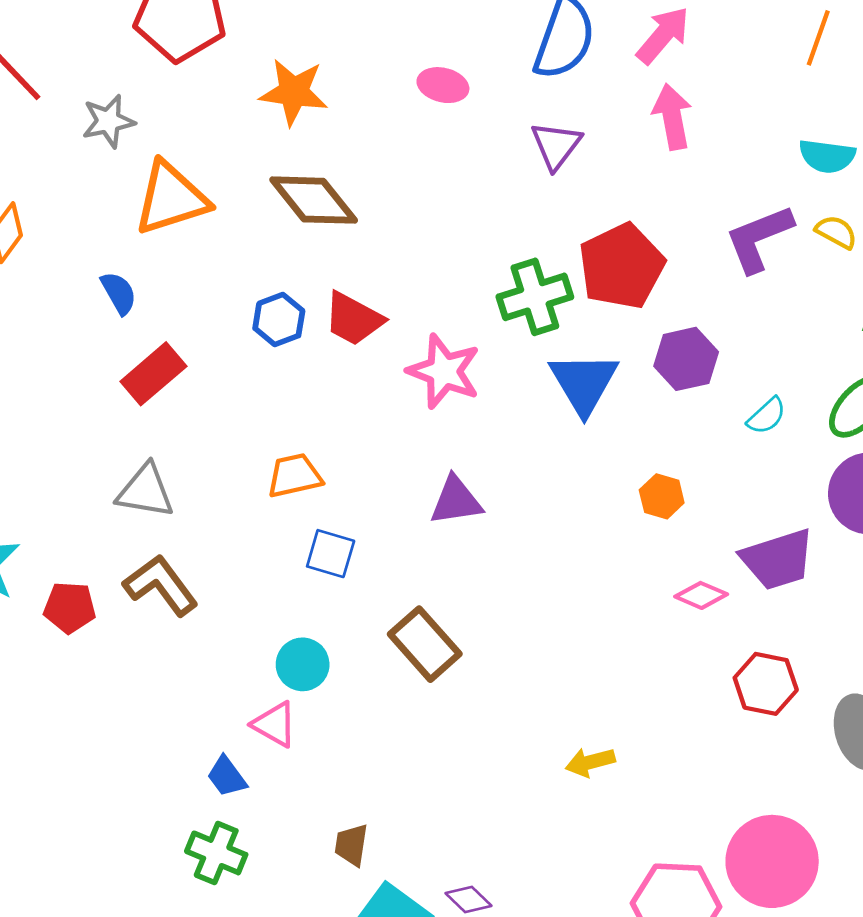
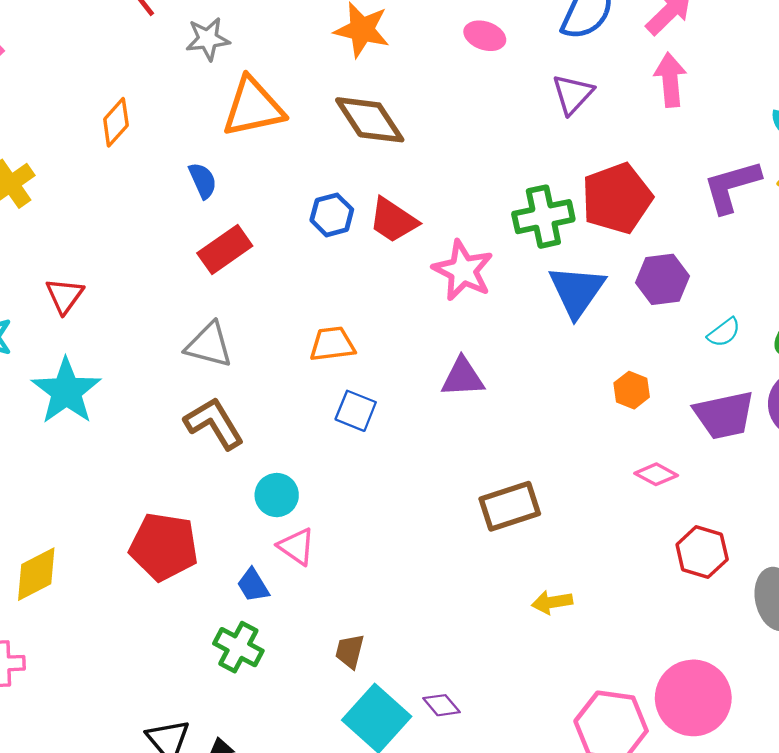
purple trapezoid: (778, 559) -> (724, 415), moved
red pentagon: (70, 607) -> (164, 547), moved, size x1.6
brown rectangle: (425, 644) -> (510, 506), moved, turned -72
cyan circle: (303, 664) -> (277, 495), moved

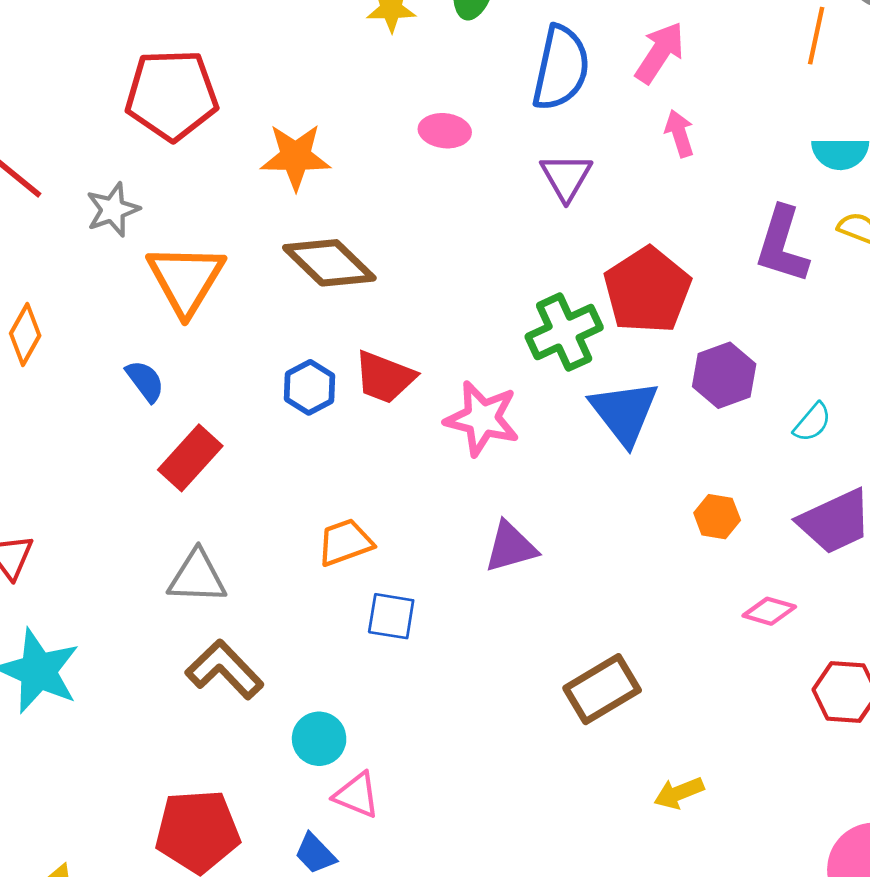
pink arrow: (670, 80) -> (679, 133), size x0.7
orange triangle: (253, 107) -> (186, 279), turned -34
purple L-shape: (732, 186) -> (782, 245), turned -44

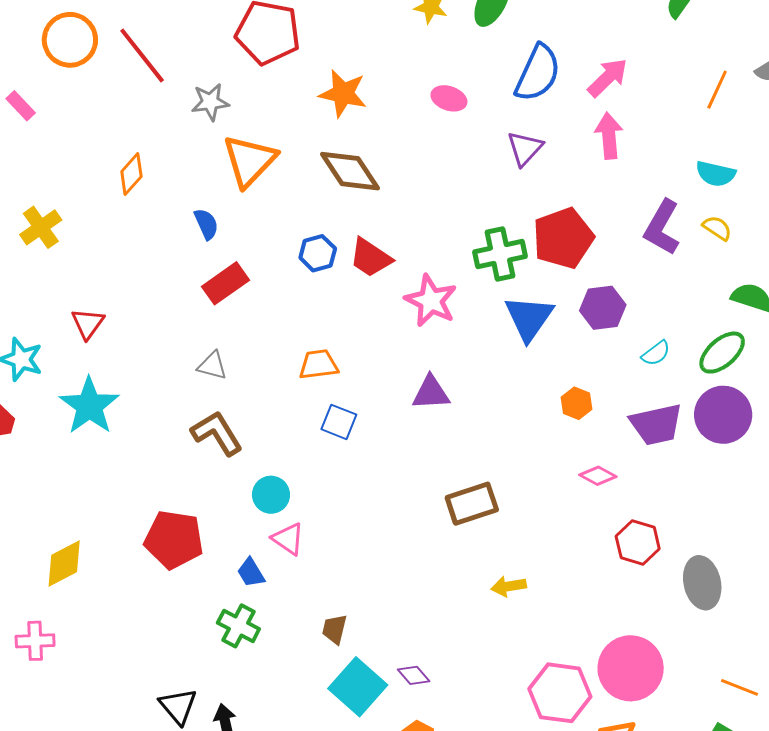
pink arrow: (679, 133) -> (609, 136), size x1.4
gray triangle: (197, 577) -> (212, 366), size x0.7

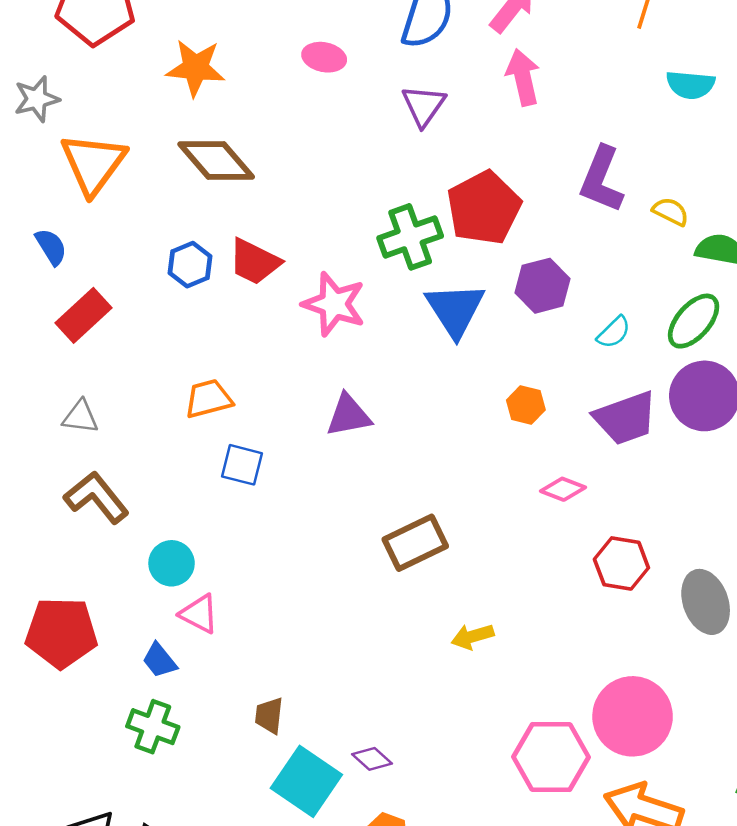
cyan semicircle: (716, 174) -> (690, 85), moved
yellow semicircle: (717, 228) -> (671, 212), moved

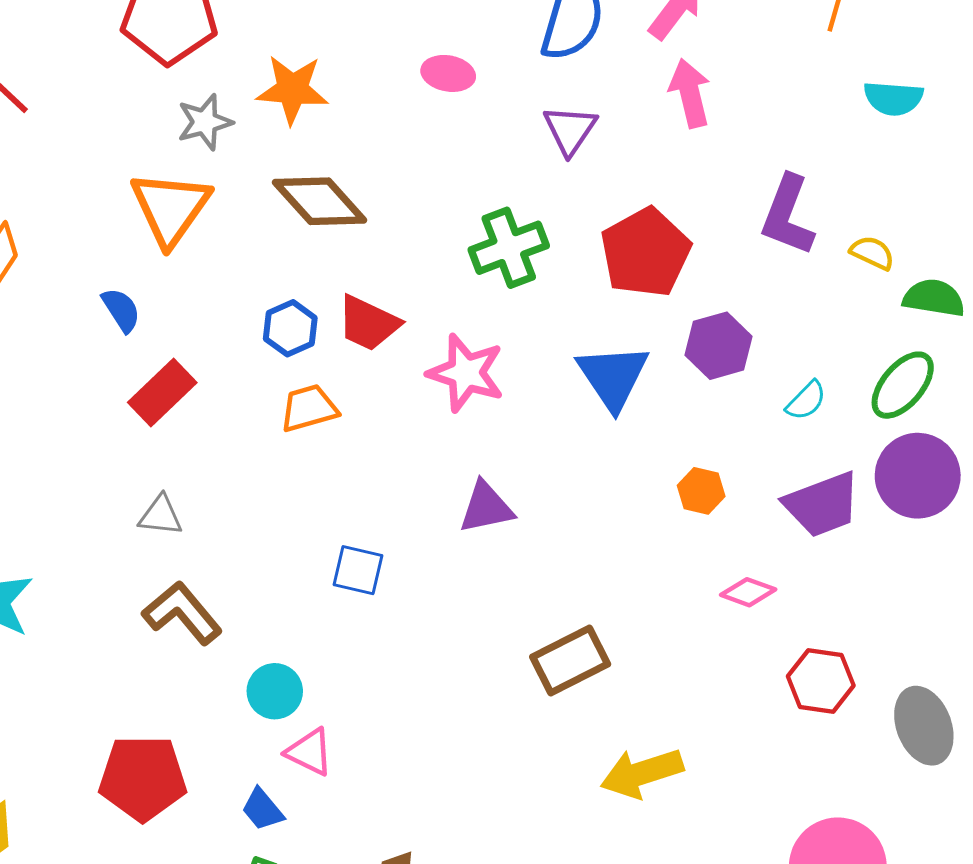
gray star: (37, 99) -> (205, 122), moved
green cross: (410, 237) -> (509, 248), moved
orange trapezoid: (208, 399) -> (309, 408), moved
yellow arrow: (473, 636) -> (642, 773), size x1.6

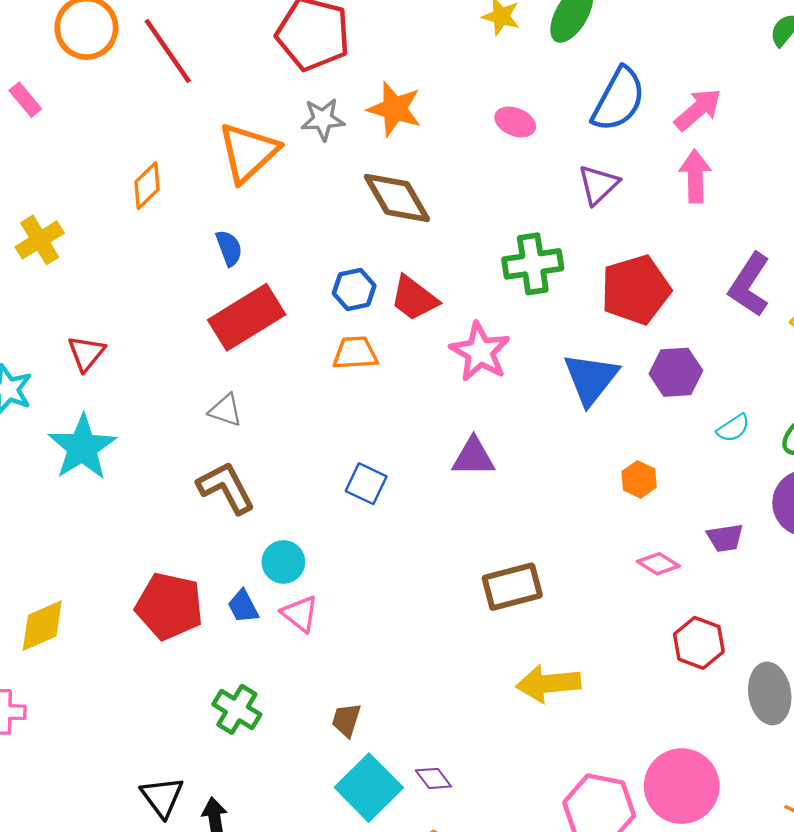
orange triangle: (170, 208) -> (248, 152), moved
red rectangle: (162, 392) -> (247, 317), size x1.4
purple trapezoid: (822, 504) -> (725, 538), moved, size x0.6
blue trapezoid: (262, 809) -> (243, 606), moved

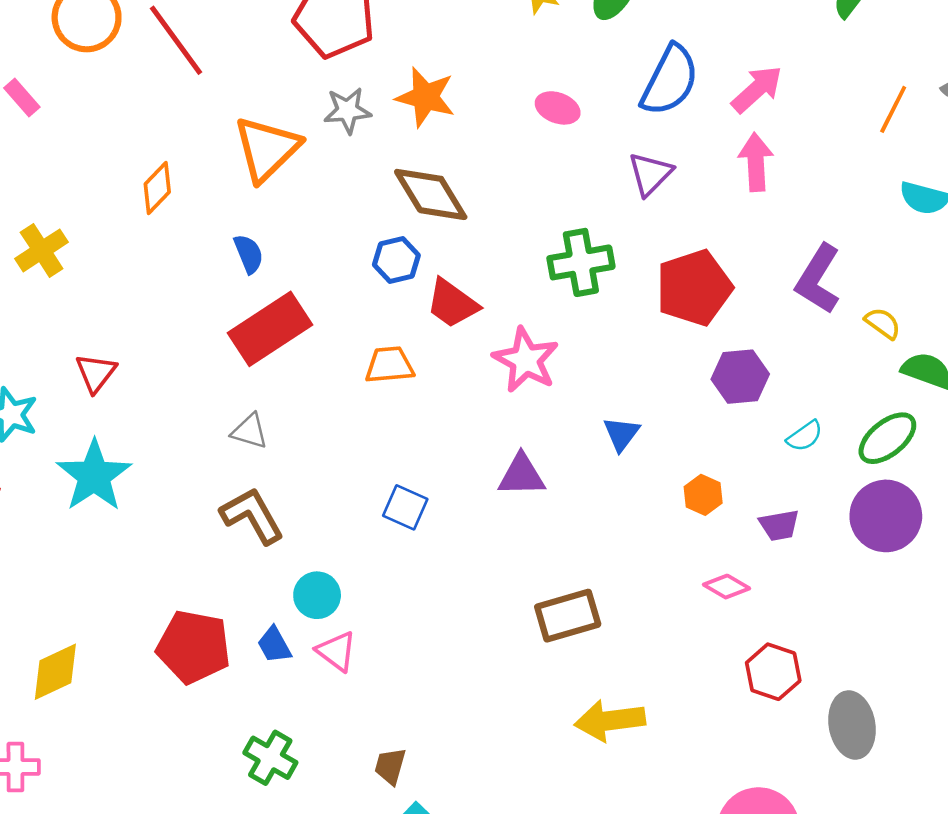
blue hexagon: (354, 289) -> (396, 260), moved
blue triangle: (591, 379) -> (621, 434), moved, size x0.6
purple trapezoid: (725, 538) -> (779, 525), moved

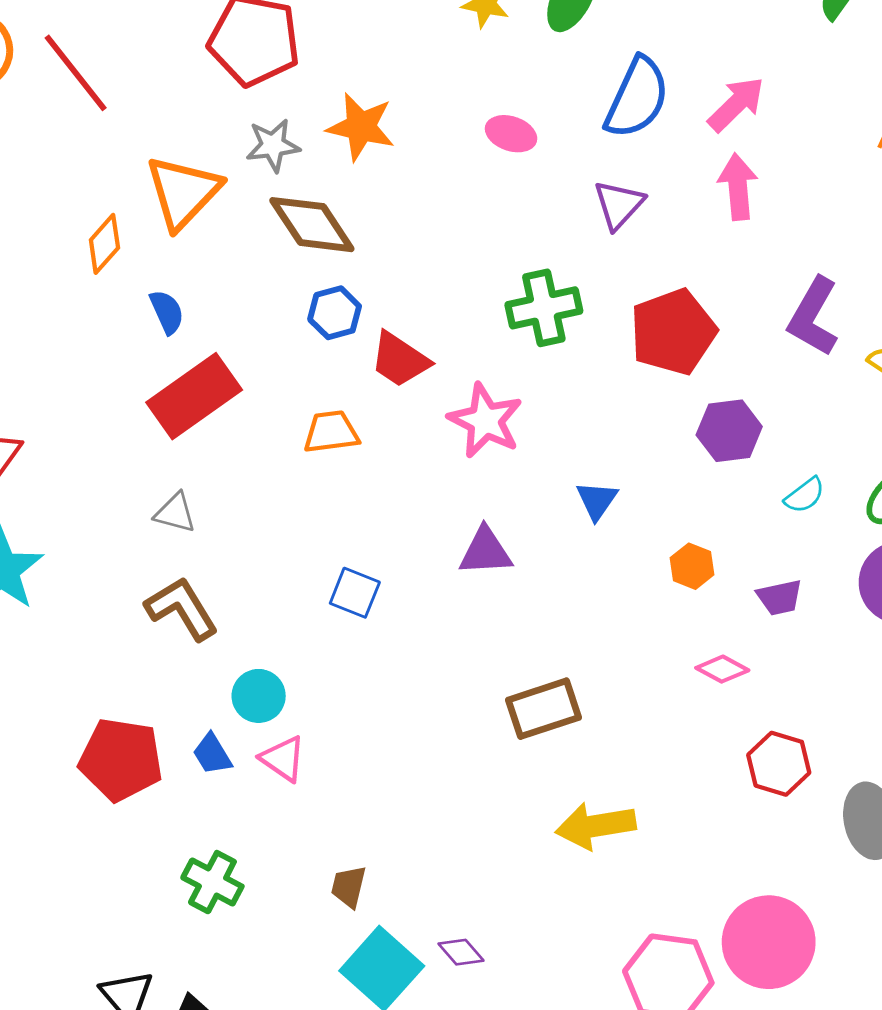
orange diamond: (157, 188) -> (104, 244), moved
brown diamond: (431, 194) -> (312, 225), moved

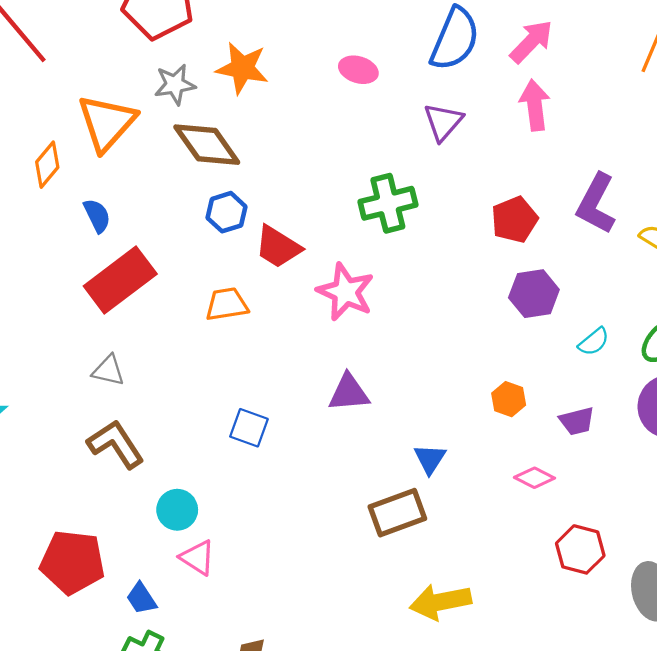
red pentagon: (673, 332) -> (514, 220), moved, size x0.7
blue triangle: (597, 500) -> (430, 459), moved
blue trapezoid: (212, 754) -> (141, 598), moved

